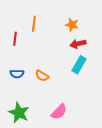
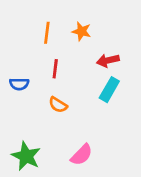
orange star: (72, 25) -> (82, 31), moved
red line: (15, 39) -> (55, 69), moved
blue semicircle: (17, 74) -> (19, 84), moved

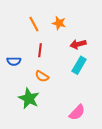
orange line: (47, 33) -> (34, 24), turned -35
pink semicircle: (82, 155) -> (77, 112), moved
green star: (26, 156) -> (29, 98), moved

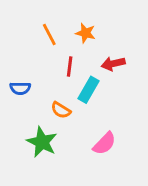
red line: (40, 50) -> (70, 66), moved
cyan rectangle: (79, 65) -> (88, 90), moved
pink semicircle: (77, 112) -> (104, 144), moved

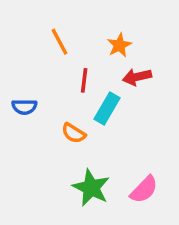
orange star: (86, 33) -> (119, 45), moved, turned 30
green star: (42, 142) -> (91, 188), moved
pink semicircle: (104, 144) -> (144, 189), moved

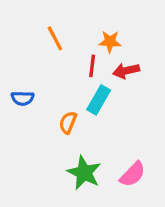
orange star: (119, 45) -> (110, 42), turned 30
red line: (84, 80) -> (92, 66), moved
orange semicircle: (74, 133) -> (68, 123), turned 80

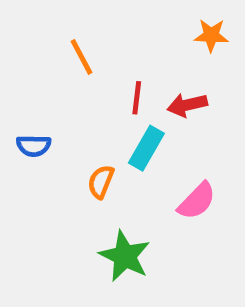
orange star: (110, 42) -> (211, 35), moved
pink semicircle: (133, 174) -> (197, 201), moved

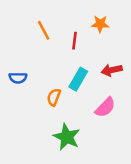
orange star: (211, 35) -> (100, 24), moved
red line: (137, 98) -> (74, 41), moved
red arrow: (187, 105) -> (112, 70), moved

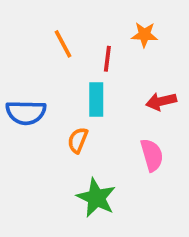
blue semicircle: (18, 78) -> (26, 112), size x1.5
cyan rectangle: (78, 79) -> (96, 100), moved, turned -30
pink semicircle: (105, 107) -> (152, 155), turned -60

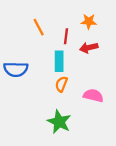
red arrow: (161, 101) -> (89, 48), moved
orange semicircle: (78, 140) -> (61, 84), moved
pink semicircle: (152, 155) -> (93, 96), turned -60

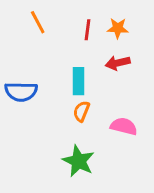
orange line: (39, 27) -> (38, 22), moved
red line: (66, 36) -> (88, 30), moved

